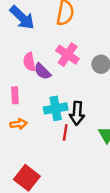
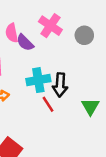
red line: (65, 132) -> (48, 104), turned -42

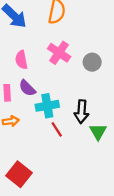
purple semicircle: (25, 43) -> (27, 88), moved
black arrow: (60, 85) -> (82, 112), moved

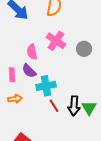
pink semicircle: (21, 60) -> (32, 52), moved
black arrow: (82, 112) -> (74, 106), moved

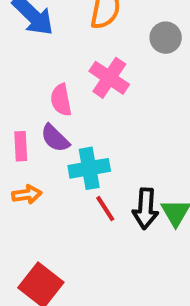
gray circle: (84, 49) -> (166, 38), moved

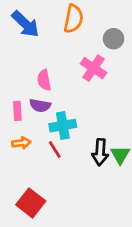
pink cross: (109, 78) -> (93, 68), moved
purple semicircle: (55, 138) -> (40, 105), turned -35
red line: (105, 209) -> (55, 150), moved

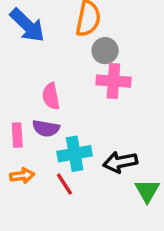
gray circle: (113, 39) -> (105, 51), moved
pink cross: (93, 68) -> (113, 81), turned -30
black arrow: (100, 152) -> (120, 162), moved, turned 75

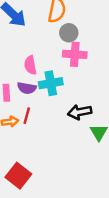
cyan cross: (75, 154) -> (51, 83), moved
red line: (64, 184) -> (27, 116), moved, turned 49

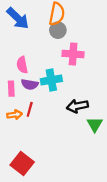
gray circle: (69, 33) -> (58, 30), moved
pink semicircle: (30, 65) -> (22, 65), moved

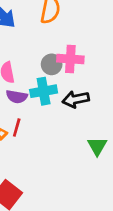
gray circle: (58, 30) -> (52, 64), moved
black arrow: (77, 106) -> (76, 99), moved

